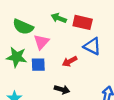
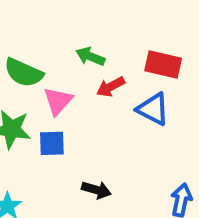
red rectangle: (83, 22) -> (163, 65), moved
red arrow: (70, 61) -> (111, 87), moved

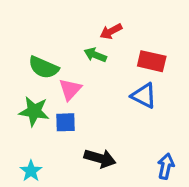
red arrow: (111, 87) -> (111, 31), moved
black arrow: (96, 190) -> (100, 158), size x1.4

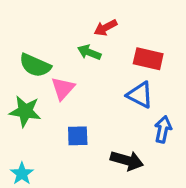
blue square: (65, 122) -> (78, 136), moved
black arrow: (100, 158) -> (127, 160), moved
blue arrow: (166, 166) -> (163, 129), moved

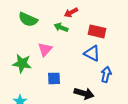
green semicircle: (35, 65) -> (28, 19), moved

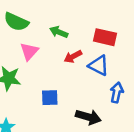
red arrow: (71, 12) -> (73, 56), moved
pink triangle: (45, 49) -> (29, 51), moved

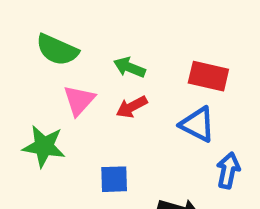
red arrow: (73, 56) -> (132, 107), moved

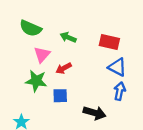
red arrow: (132, 107) -> (64, 68), moved
blue triangle: (197, 124) -> (117, 67), moved
green star: (44, 146) -> (36, 81), moved

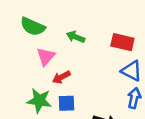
red arrow: (64, 68) -> (61, 77), moved
green star: (36, 81) -> (39, 101), moved

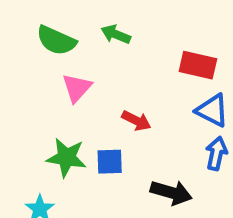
green arrow: (76, 37) -> (116, 34), moved
red arrow: (61, 77) -> (136, 121), moved, turned -126

